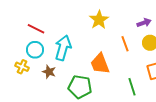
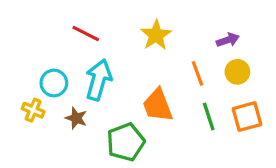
red line: (36, 29) -> (86, 34), moved
green pentagon: (80, 87) -> (126, 142), turned -30
green line: (132, 87) -> (209, 117), moved

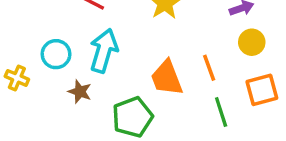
orange line: (198, 73) -> (209, 68), moved
yellow cross: (33, 110) -> (17, 78), moved
green line: (209, 117) -> (221, 112), moved

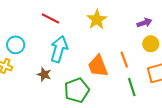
cyan circle: (56, 54) -> (16, 45), moved

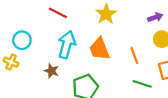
orange trapezoid: (98, 66) -> (99, 49), moved
green line: (132, 87) -> (142, 84), turned -54

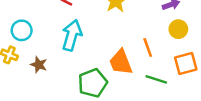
orange trapezoid: (99, 49) -> (121, 62), moved
brown star: (51, 71) -> (39, 65), moved

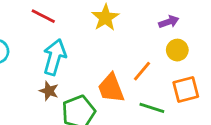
orange line: (148, 47) -> (142, 71), turned 60
brown star: (39, 65) -> (49, 91), moved

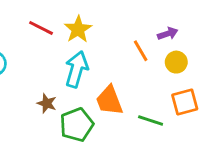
yellow star: (105, 18) -> (78, 29), moved
cyan arrow: (55, 57) -> (77, 69), moved
orange line: (142, 71) -> (141, 51), moved, turned -70

